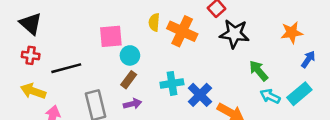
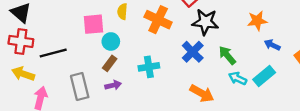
yellow semicircle: (154, 22) -> (122, 12), moved
red cross: (31, 55) -> (21, 41), size x1.5
blue arrow: (308, 59) -> (272, 45), turned -98
blue cross: (200, 95) -> (193, 52), moved

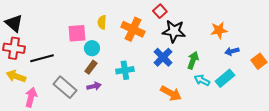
blue arrow: (272, 45) -> (232, 51), turned -40
green arrow: (227, 55) -> (193, 60), turned 60
gray rectangle: (80, 86) -> (65, 87), turned -35

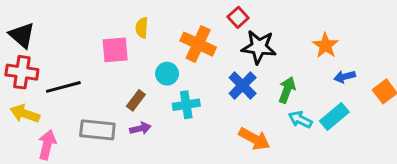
yellow semicircle: (102, 22) -> (142, 28), moved
orange star: (219, 30) -> (325, 46), turned -30
cyan circle: (92, 48) -> (167, 74), moved
gray rectangle: (65, 87) -> (97, 130), turned -35

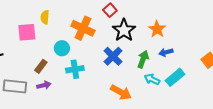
orange star: (325, 46) -> (157, 29), moved
black star: (259, 47) -> (124, 30), turned 30
blue arrow: (345, 77) -> (166, 52), moved

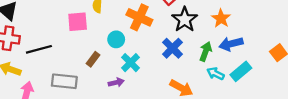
blue arrow: (166, 52) -> (231, 44), size x1.5
cyan cross: (75, 69) -> (131, 63), turned -36
purple arrow: (44, 85) -> (116, 82), moved

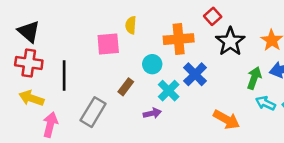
orange cross: (139, 17) -> (179, 39), turned -30
blue cross: (172, 48) -> (195, 74), moved
black line: (39, 49) -> (64, 76), turned -75
gray rectangle: (64, 81) -> (93, 112), turned -65

